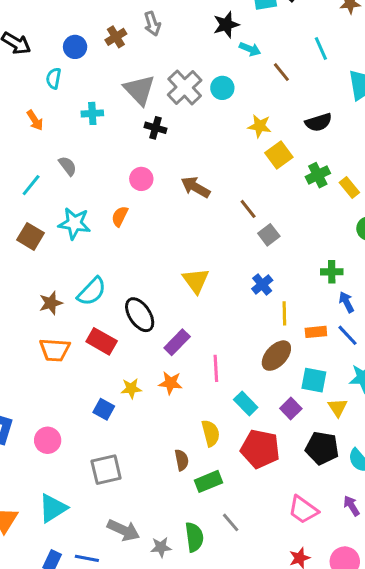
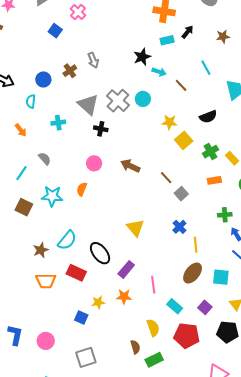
orange rectangle: (316, 332) -> (214, 180), moved
cyan square: (314, 380) -> (221, 277), moved

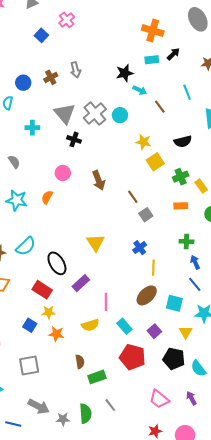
brown arrow: (130, 166) -> (99, 180), turned -144
red rectangle: (76, 273) -> (42, 290), moved
orange star: (124, 297) -> (56, 334), moved
yellow semicircle: (153, 328) -> (90, 325), moved, turned 84

